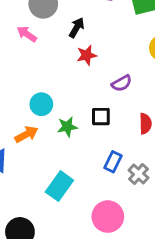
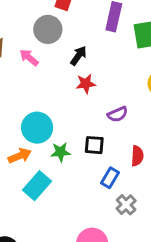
cyan circle: (41, 104) -> (37, 128), size x1.4
blue rectangle: (113, 162) -> (110, 178), moved
cyan rectangle: (59, 186) -> (37, 186), moved

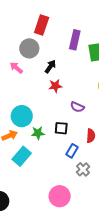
purple semicircle: (118, 114) -> (77, 107), turned 48

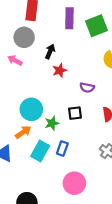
blue rectangle: (72, 151) -> (62, 149), moved
pink circle: (60, 196) -> (74, 183), moved

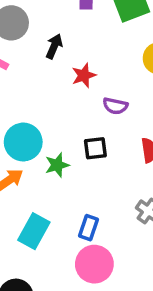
red star: (60, 70) -> (84, 75), moved
blue rectangle: (62, 149) -> (89, 228), moved
cyan rectangle: (40, 151) -> (34, 231), moved

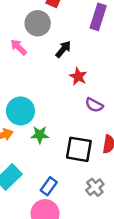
red star: (84, 75) -> (78, 76), turned 30
black square: (95, 148) -> (79, 149), moved, size x1.5

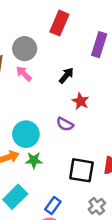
gray circle: (38, 23) -> (25, 49), moved
purple semicircle: (94, 105) -> (65, 124), moved
green star: (40, 135) -> (34, 160), moved

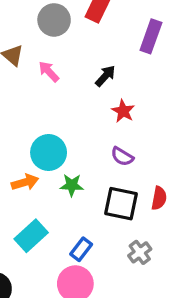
gray circle: (25, 49) -> (54, 20), moved
purple semicircle: (65, 124) -> (122, 157), moved
green star: (34, 160) -> (72, 185), moved

